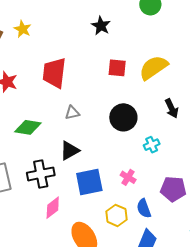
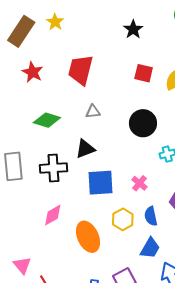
pink diamond: (53, 208) -> (53, 215), moved

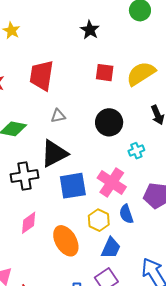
black triangle: (85, 149) -> (54, 154), size x1.4
pink cross: (140, 183) -> (112, 182), size x1.8
blue trapezoid: (150, 248) -> (111, 248), moved

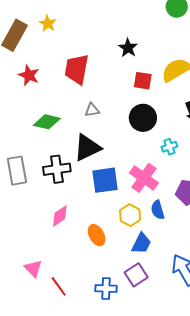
black star: (90, 30) -> (128, 48), moved
red square: (105, 73) -> (143, 81), moved
orange ellipse: (66, 241) -> (97, 235), size x0.7

